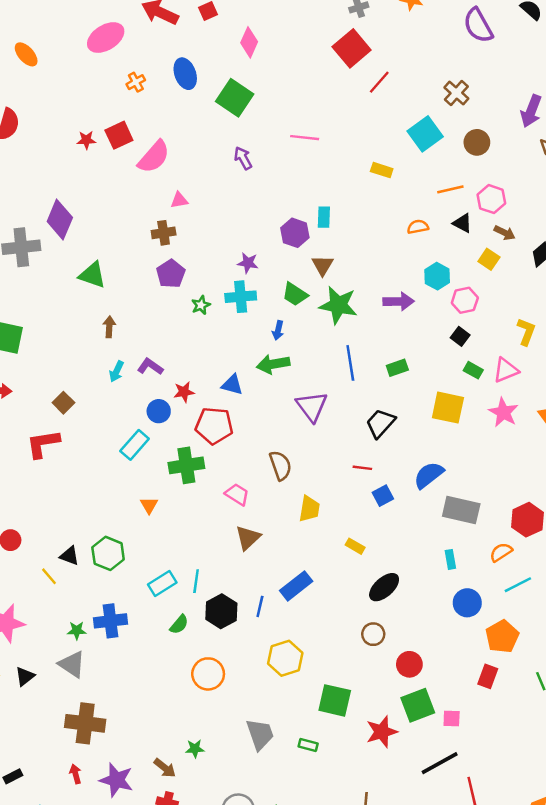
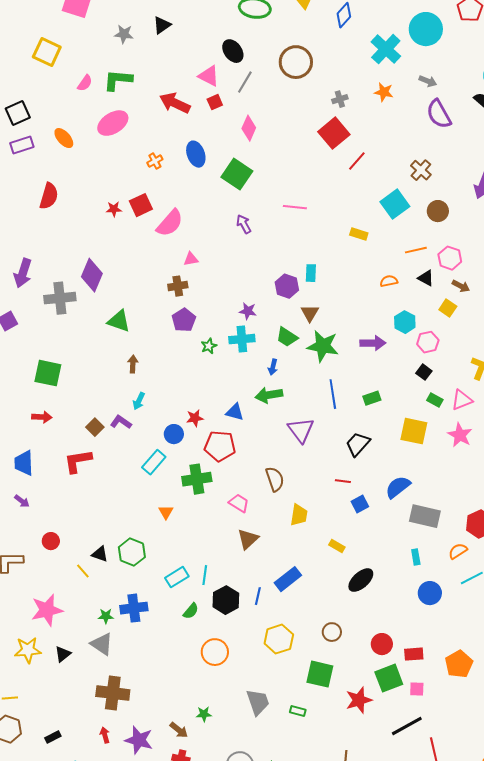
pink ellipse: (106, 38) -> (113, 123), moved
purple L-shape: (150, 367) -> (121, 422), moved
brown circle: (373, 634) -> (332, 632), moved
orange pentagon: (502, 637) -> (459, 664), moved
red rectangle: (488, 676) -> (414, 654), moved, turned 66

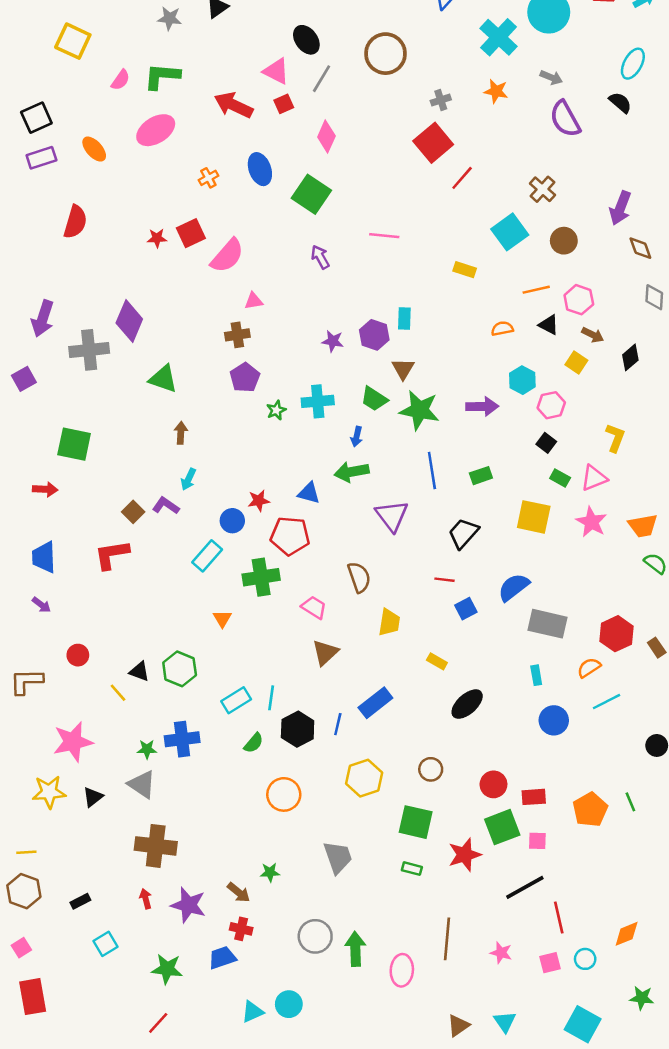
purple star: (248, 311) -> (333, 341), moved
red arrow: (42, 417) -> (45, 489), moved
green rectangle: (298, 711) -> (412, 869), moved

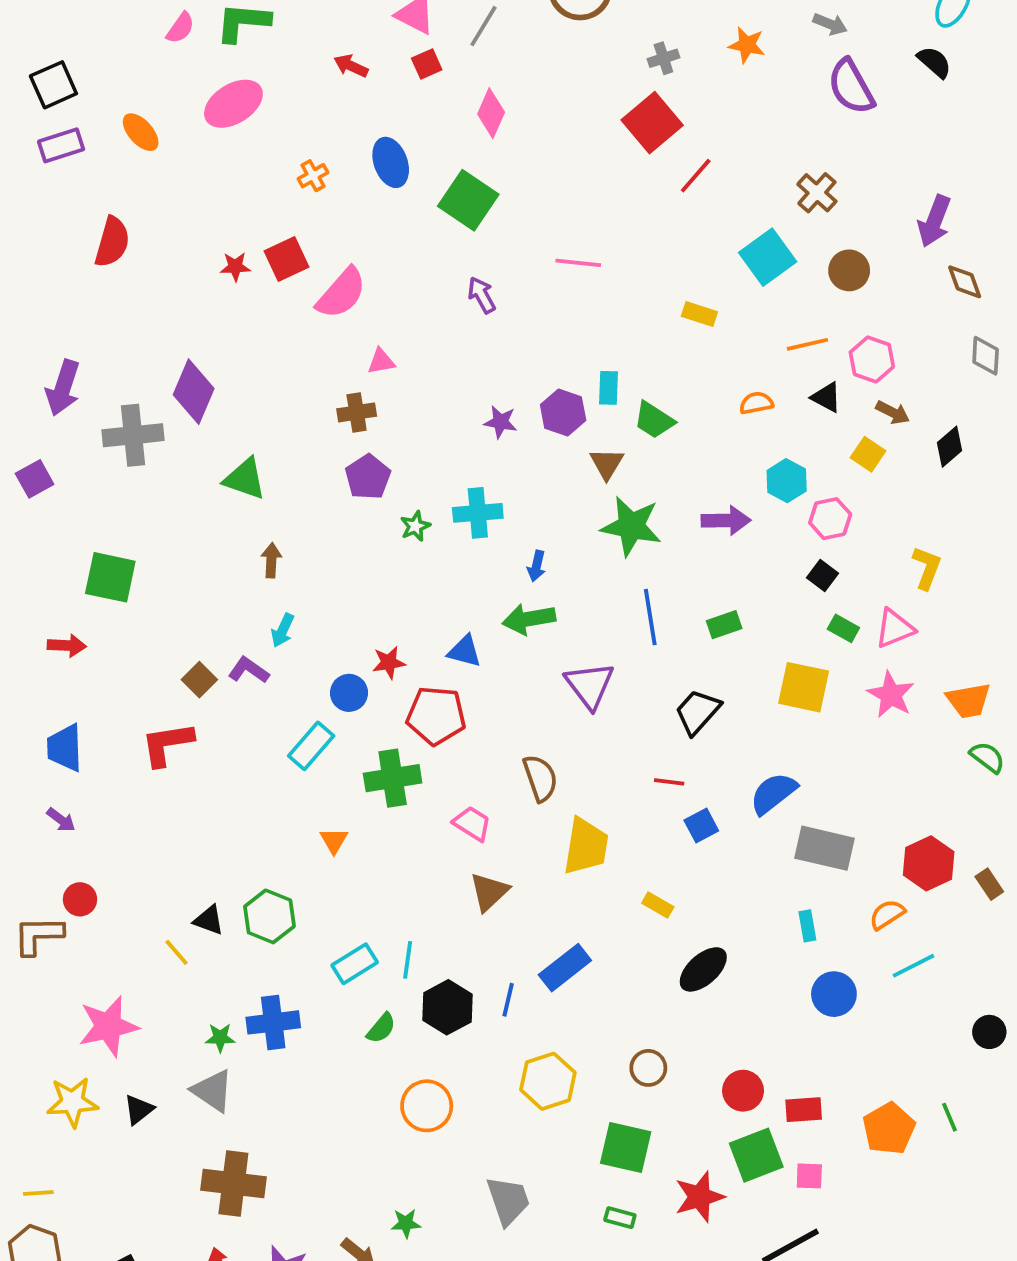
red arrow: (234, 105) -> (351, 66), size x0.6
green trapezoid: (374, 399) -> (654, 420), moved
yellow trapezoid: (389, 622) -> (586, 846), size x1.4
red circle: (78, 655) -> (80, 899), moved

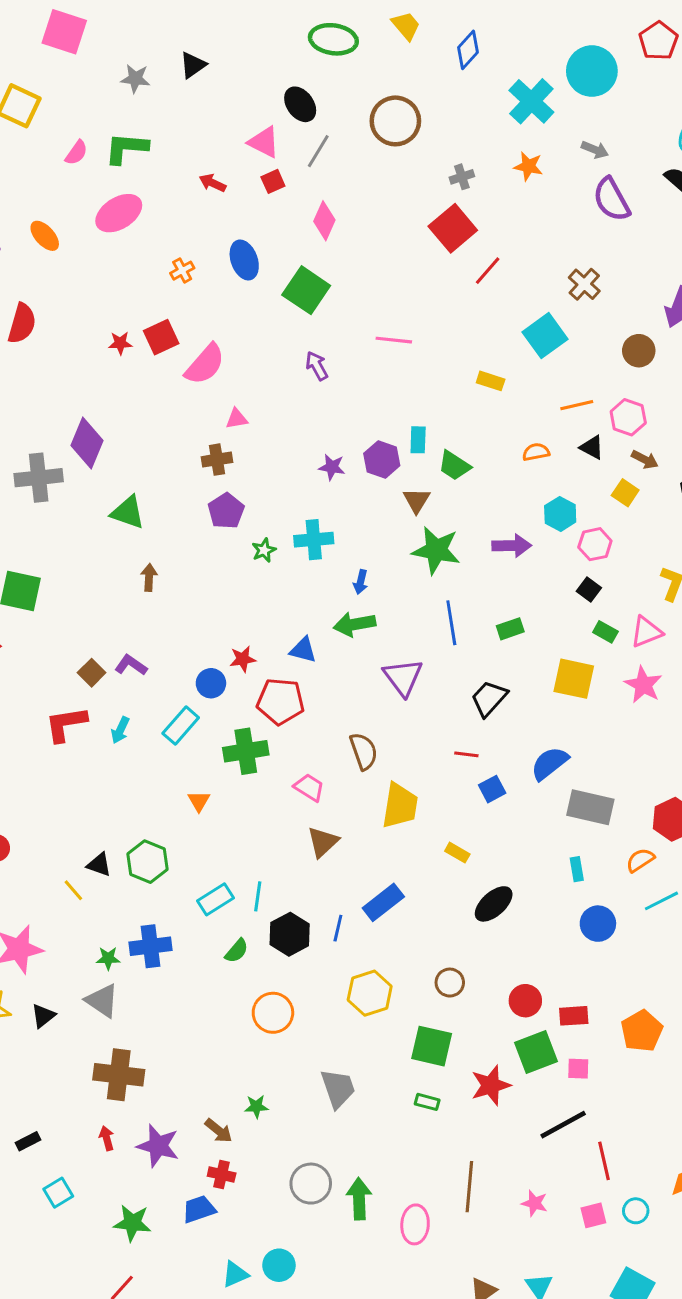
brown circle: (849, 270) -> (639, 351), moved
cyan arrow: (283, 630) -> (120, 730), moved

